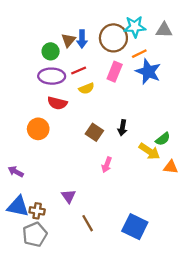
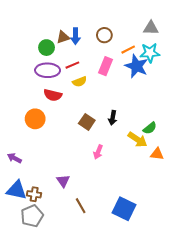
cyan star: (135, 27) -> (150, 53), moved
brown circle: (113, 38) -> (104, 35), size x0.6
brown triangle: (69, 40) -> (63, 37), turned 32

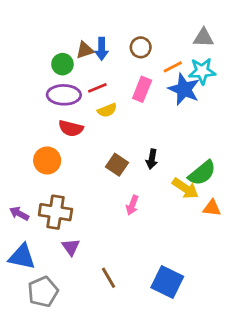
green semicircle: (150, 128) -> (202, 173), size x1.5
purple triangle: (63, 181) -> (71, 247), moved
brown cross: (34, 194) -> (55, 212), moved, size x1.6

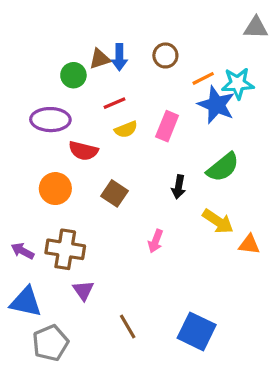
gray triangle: (203, 38) -> (256, 28), moved
pink rectangle: (142, 89) -> (167, 126), moved
purple ellipse: (64, 95) -> (50, 120), moved
brown square: (117, 165) -> (114, 193), moved
green semicircle: (202, 173) -> (223, 167), moved

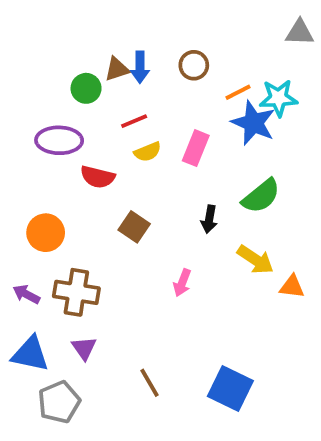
orange circle: (55, 189) -> (46, 233), moved
purple triangle: (83, 290) -> (84, 348), moved

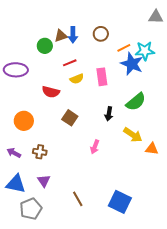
purple ellipse: (59, 140) -> (16, 70), moved
pink rectangle: (196, 148) -> (102, 77), turned -30
brown cross: (76, 292) -> (40, 152), size x0.6

